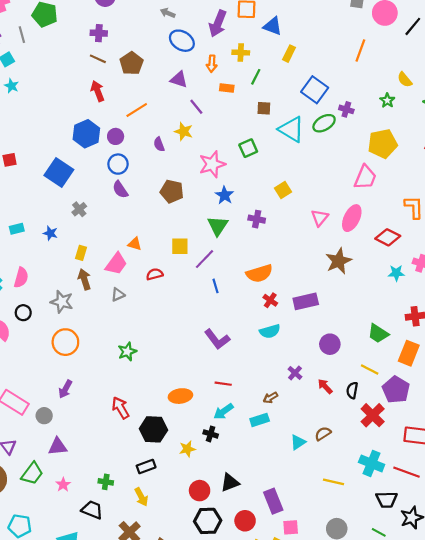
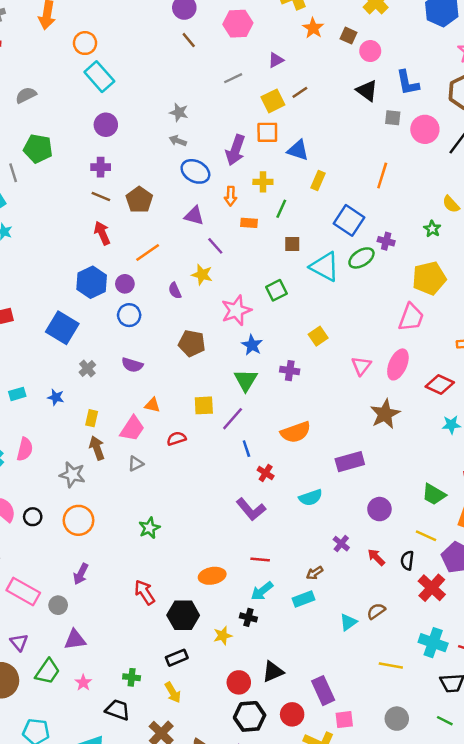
orange line: (360, 50) -> (382, 176), moved
purple semicircle: (120, 190) -> (132, 365), moved, turned -36
red cross: (270, 300) -> (266, 473), moved
black circle: (23, 313) -> (33, 517), moved

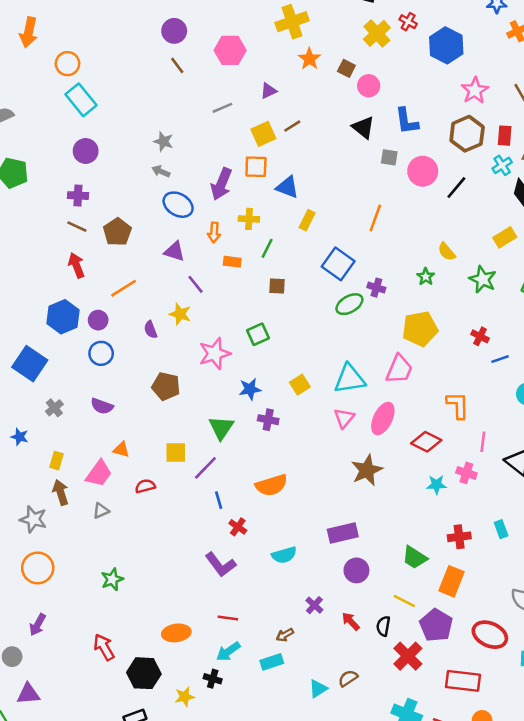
cyan triangle: (325, 267) -> (350, 379), moved, turned -40
blue star: (252, 345) -> (250, 389), moved, turned 30
purple rectangle: (350, 462) -> (343, 533), moved

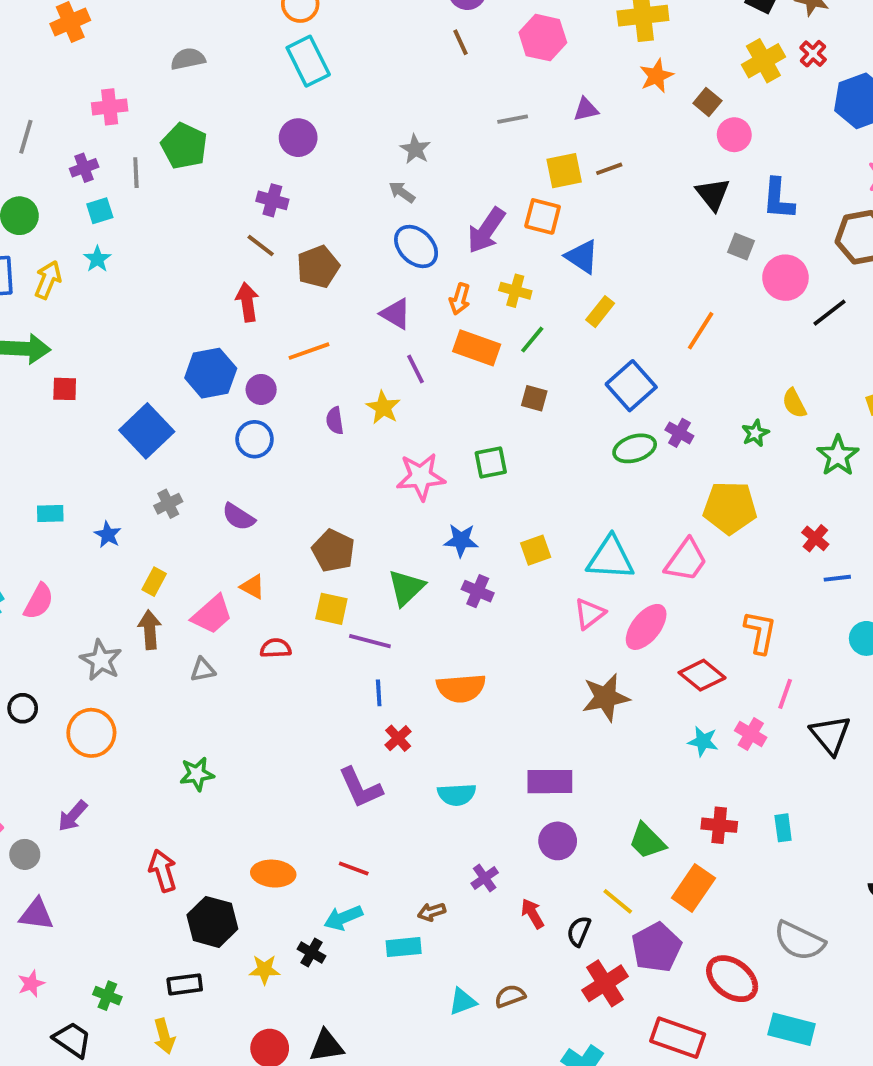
orange rectangle: (232, 262) -> (477, 348), size x1.6
brown pentagon: (166, 386) -> (333, 551), moved
purple line: (205, 468) -> (370, 641), turned 48

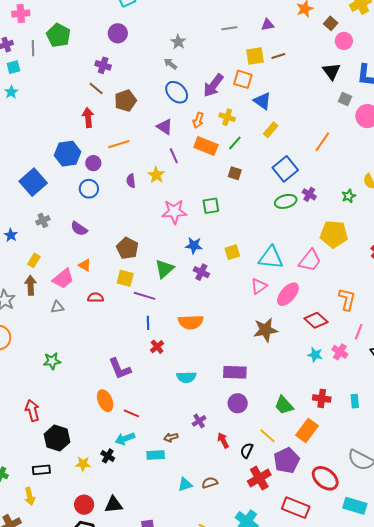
purple L-shape: (360, 788) -> (120, 369), moved
orange ellipse: (273, 874) -> (105, 401), moved, turned 60

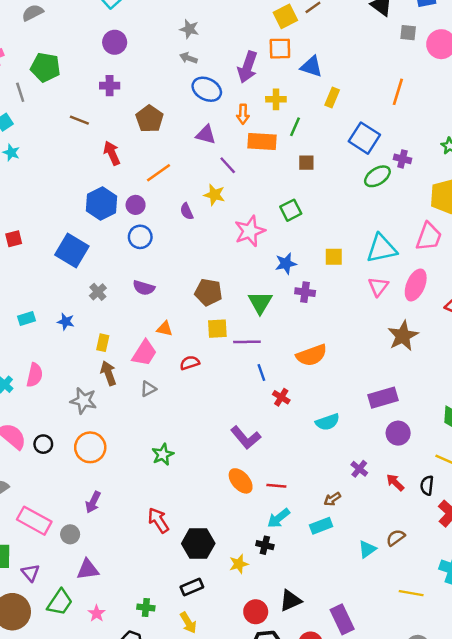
brown line: (96, 88) -> (79, 120), moved
yellow square: (232, 252) -> (334, 257), turned 35

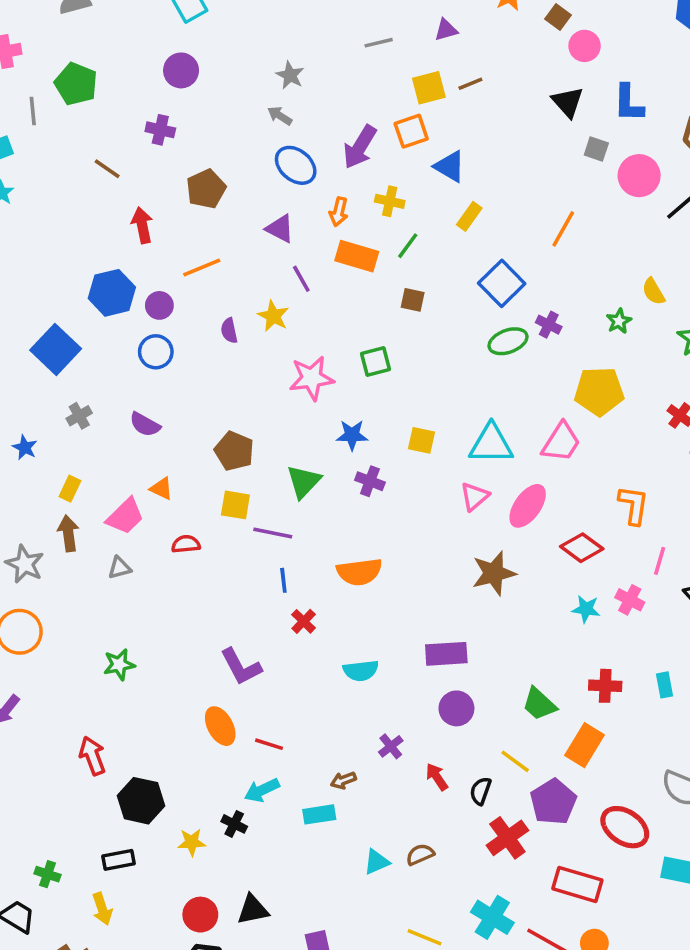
orange square: (280, 49) -> (411, 131), turned -30

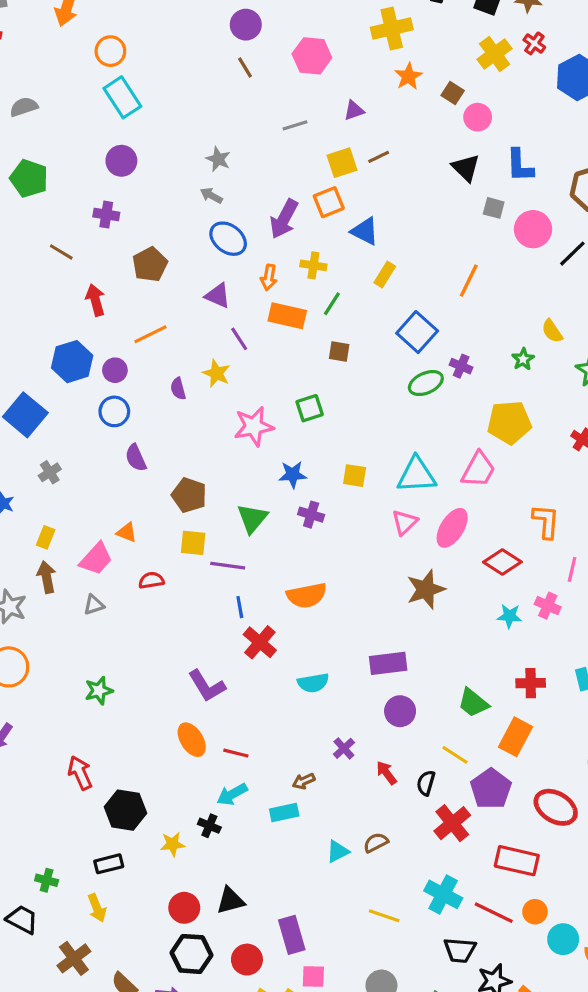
purple semicircle: (145, 424) -> (136, 458), moved, turned 40
red cross: (304, 621) -> (260, 642), size x1.5

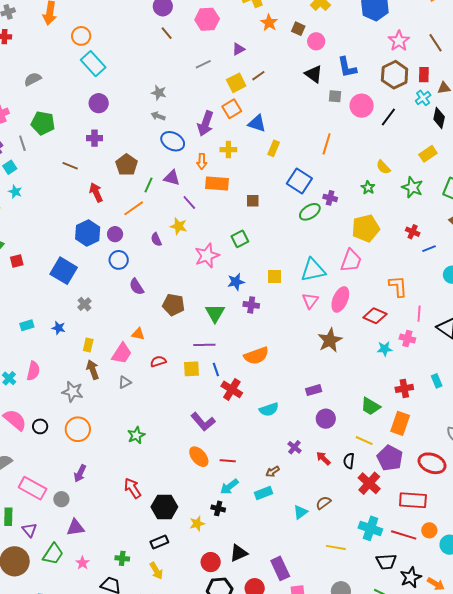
green line: (332, 304) -> (149, 185), moved
yellow square: (193, 543) -> (192, 369), moved
purple rectangle: (388, 663) -> (314, 390), size x0.7

